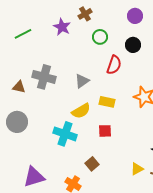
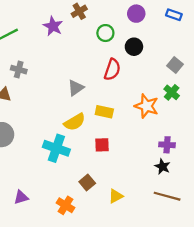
green circle: (100, 37) -> (105, 33), moved
gray cross: (44, 77) -> (19, 70), moved, size x0.6
yellow triangle: (137, 169) -> (116, 196), moved
purple triangle: (34, 177) -> (21, 197), size x0.6

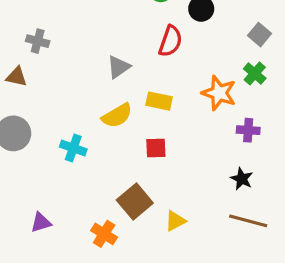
purple cross: (167, 145) -> (248, 130), moved
cyan cross: (56, 148) -> (73, 148), moved, size x0.7
brown square: (87, 182) -> (135, 201), size x1.5

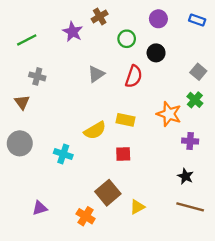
gray triangle: (119, 67) -> (96, 74), moved
brown triangle: (17, 77) -> (22, 102), turned 42

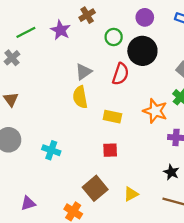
green line: (27, 40) -> (26, 32), moved
black circle: (156, 53) -> (142, 51), size x1.6
gray cross: (37, 76) -> (12, 58), moved, turned 35
yellow semicircle: (95, 130) -> (80, 97), moved, turned 110
yellow triangle: (137, 207) -> (131, 194), moved

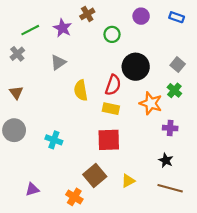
black circle: (142, 51) -> (136, 67), moved
gray triangle: (84, 72) -> (58, 62), moved
red semicircle: (121, 74) -> (113, 85), moved
red square: (110, 150) -> (109, 140), size x1.6

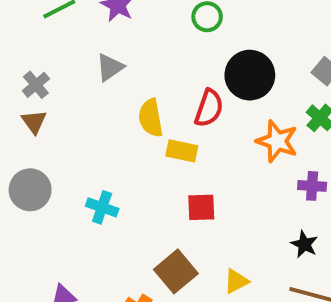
gray cross: (17, 54) -> (36, 85), moved
yellow rectangle: (111, 109) -> (182, 151), moved
red square: (109, 140) -> (201, 207), size x0.7

